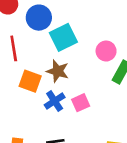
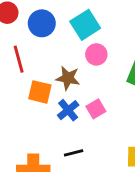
cyan square: (63, 37) -> (85, 25), moved
pink circle: (106, 51) -> (96, 54), moved

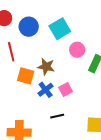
pink circle: (96, 54) -> (77, 50), moved
black line: (74, 153) -> (57, 116), moved

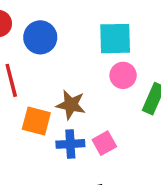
cyan square: (60, 29) -> (115, 39), moved, turned 30
blue cross: (46, 90) -> (70, 144), turned 35

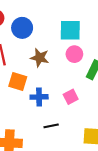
brown star: (71, 105) -> (40, 58), moved
pink square: (104, 143) -> (71, 97), moved

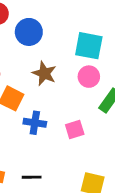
black line: (51, 126) -> (32, 177), moved

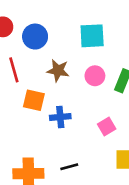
pink circle: (89, 77) -> (95, 76), moved
pink square: (75, 130) -> (107, 126), moved

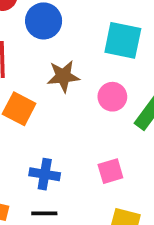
brown star: (58, 70) -> (63, 76), turned -30
blue cross: (60, 117) -> (45, 174), moved

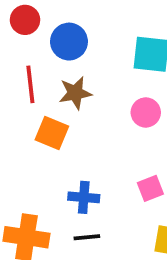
brown star: (63, 76) -> (75, 93), moved

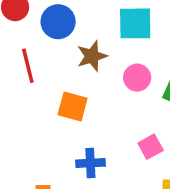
brown star: (75, 93) -> (92, 56), moved
orange square: (52, 133) -> (73, 106), moved

